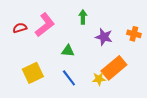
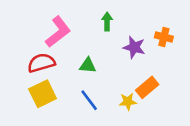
red semicircle: (20, 28) -> (41, 63), moved, size x1.5
orange cross: (134, 34) -> (164, 37), moved
orange rectangle: (114, 68) -> (147, 87), size x0.7

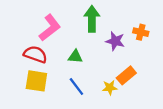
green arrow: (107, 22) -> (92, 19), size x1.6
red semicircle: (41, 63) -> (35, 54), turned 35
yellow square: (43, 94) -> (36, 81), turned 35

